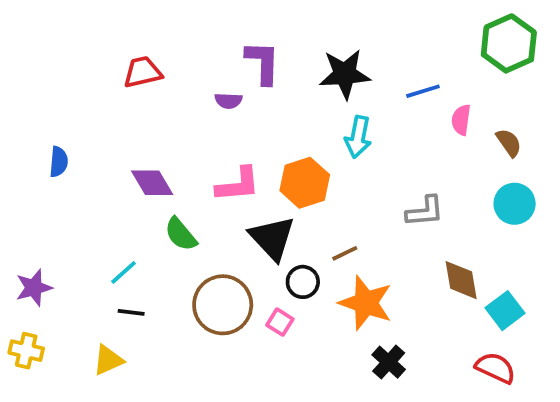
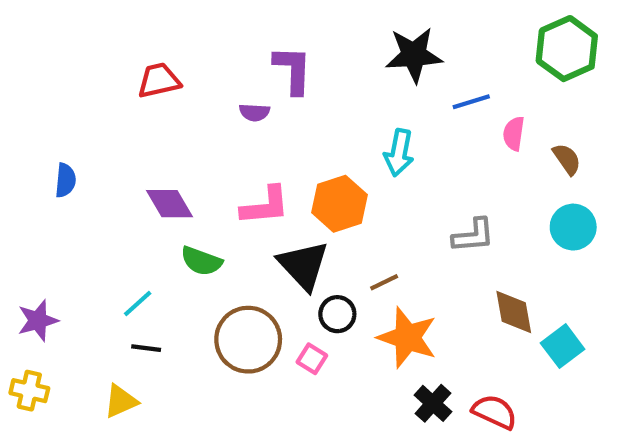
black star: (345, 74) -> (414, 55), moved
green semicircle: (181, 234) -> (201, 261), turned -30
red semicircle: (495, 368) -> (495, 412), moved

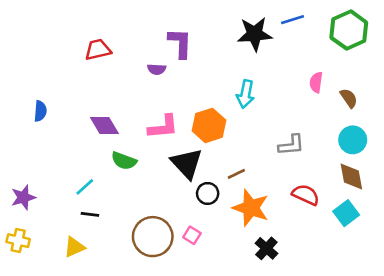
blue line: (471, 102) -> (293, 20), moved
brown diamond: (514, 312) -> (351, 176), moved
brown circle: (248, 340) -> (153, 237), moved
pink square: (312, 359) -> (192, 235), moved
red semicircle: (495, 412) -> (306, 195), moved

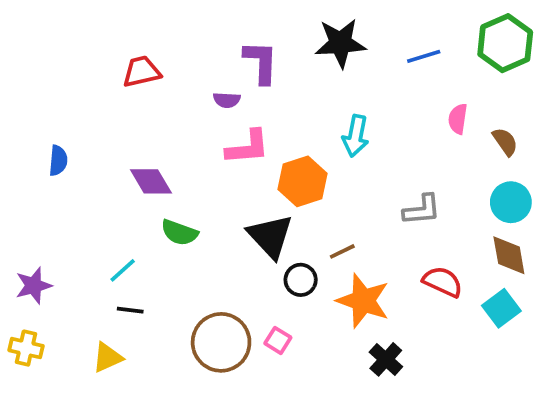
blue line: (293, 20) -> (424, 56), moved
black star: (255, 34) -> (340, 43), moved
pink L-shape: (163, 127) -> (248, 147), moved

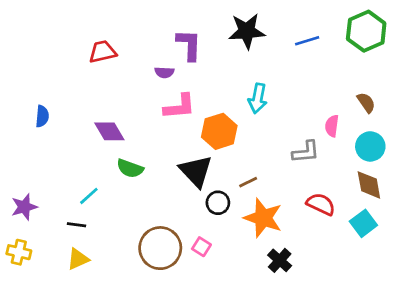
pink semicircle: (458, 119) -> (332, 126), moved
black line: (130, 310) -> (76, 225), moved

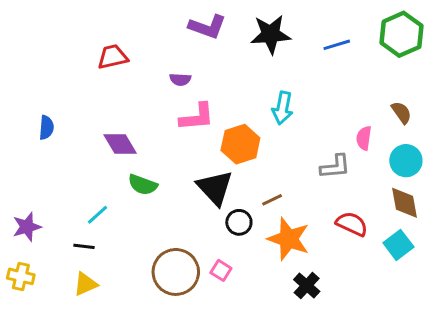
purple L-shape: (189, 45) -> (207, 27), moved, turned 108

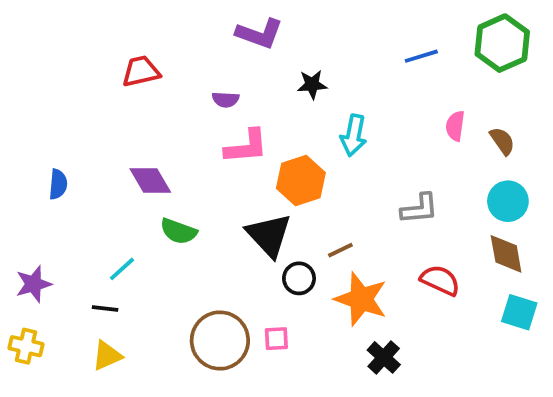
black star: (271, 34) -> (312, 84), moved, size x0.6
blue semicircle: (46, 128) -> (58, 184), moved
pink semicircle: (364, 138) -> (455, 126), moved
cyan square: (398, 245) -> (519, 312), moved, turned -36
pink square: (221, 270) -> (276, 339), turned -35

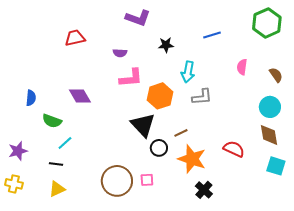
blue line: (421, 56) -> (212, 35), moved
brown semicircle: (502, 141) -> (276, 75), moved
gray L-shape: (419, 209) -> (202, 97), moved
green semicircle: (178, 231) -> (52, 121), moved

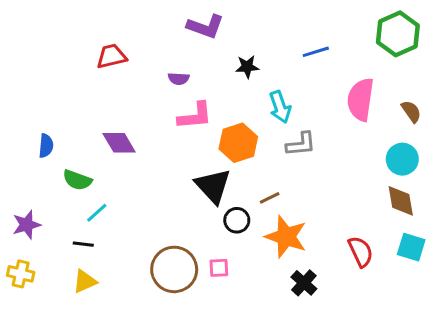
pink semicircle: (242, 67) -> (361, 99), size x1.8
cyan arrow: (188, 72) -> (280, 107), turned -30
red semicircle: (234, 149) -> (361, 252), moved, turned 40

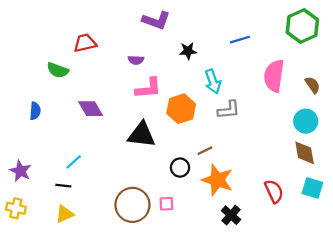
green semicircle: (77, 180) -> (58, 70), moved
black triangle: (213, 186) -> (142, 135), moved, turned -40
purple star: (27, 225) -> (20, 171), turned -30

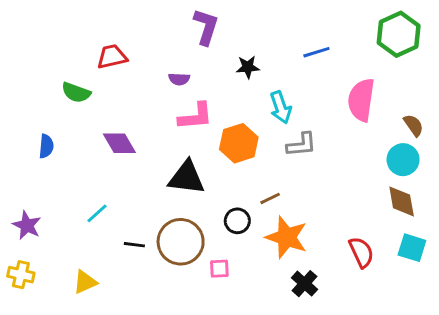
purple L-shape: (156, 20) -> (206, 27), turned -92
brown semicircle: (312, 85) -> (413, 125), moved
black line: (63, 186) -> (134, 245), moved
brown circle: (132, 205) -> (181, 242), moved

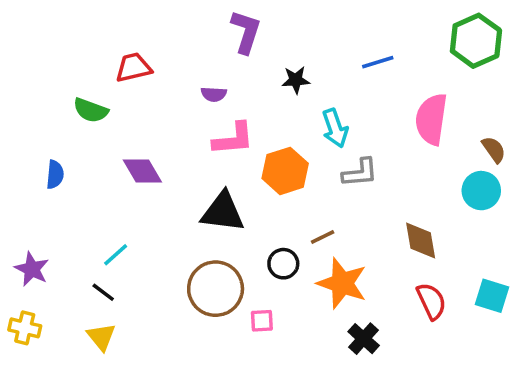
brown diamond: (402, 201) -> (421, 240), moved
black line: (134, 245) -> (103, 292), moved, turned 30
yellow triangle: (85, 282) -> (101, 337), turned -45

